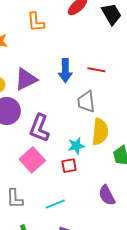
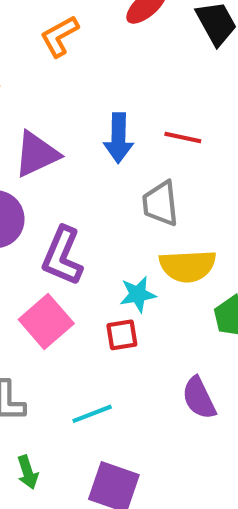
orange L-shape: (36, 22) -> (59, 36), turned 65
yellow semicircle: (100, 132) -> (188, 266), turned 80

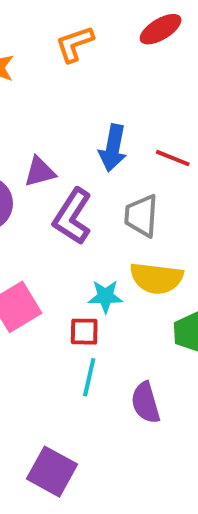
purple triangle: (37, 154) -> (40, 172), moved, size x0.7
purple L-shape: (62, 256) -> (72, 216), moved
cyan line: (92, 414) -> (89, 377), moved, turned -66

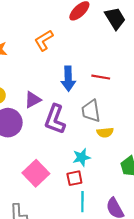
orange L-shape: (75, 44) -> (44, 40), moved
yellow semicircle: (156, 278) -> (105, 132), moved, size x0.6

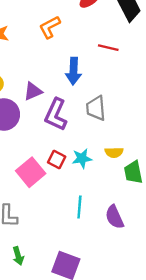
red line: (101, 77) -> (108, 48), moved
yellow semicircle: (105, 132) -> (114, 152), moved
red square: (74, 178) -> (57, 160), moved, turned 35

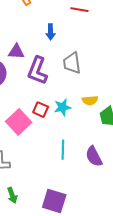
blue arrow: (74, 71) -> (51, 32), size x0.7
purple triangle: (33, 91) -> (16, 52), turned 30

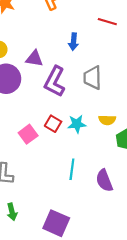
pink square: (19, 122) -> (28, 134), size x0.7

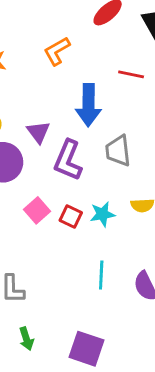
blue arrow: (74, 42) -> (88, 105), size x1.8
purple triangle: (34, 59) -> (38, 132), turned 48
pink square: (28, 134) -> (37, 210), moved

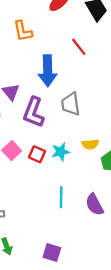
orange L-shape: (57, 51) -> (23, 31), turned -70
red line: (131, 74) -> (79, 47), turned 42
purple square: (86, 349) -> (52, 252), size x0.7

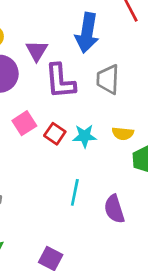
purple L-shape: (34, 112) -> (60, 81), turned -36

